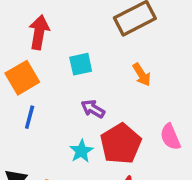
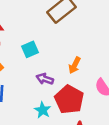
orange arrow: (142, 75) -> (75, 65), moved, turned 70

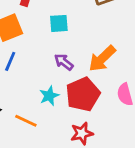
orange arrow: (75, 65) -> (102, 59), size x1.5

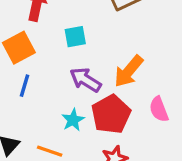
purple arrow: (64, 62) -> (85, 80), size x1.4

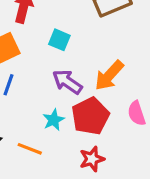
cyan square: (75, 37) -> (59, 40), turned 30

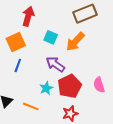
orange arrow: (109, 75) -> (75, 42), moved

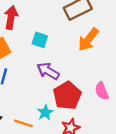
orange arrow: (75, 42) -> (88, 40), moved
cyan star: (46, 88) -> (45, 112), moved

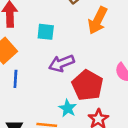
purple arrow: (48, 71) -> (61, 63), turned -40

